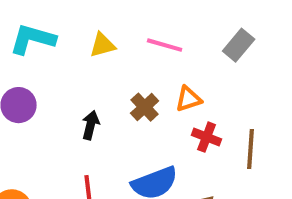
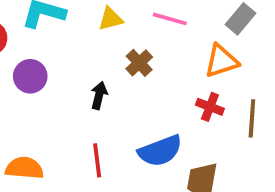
orange triangle: (189, 99) -> (221, 61), moved, size x1.4
brown cross: (145, 107) -> (139, 63), moved

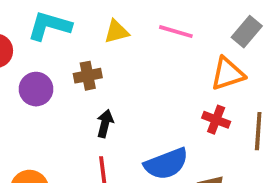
brown cross: (139, 63) -> (88, 76), moved, turned 32
black arrow: (99, 95) -> (105, 124), moved

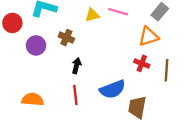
yellow triangle: (116, 32) -> (92, 15), moved
brown cross: (88, 76) -> (66, 38), turned 35

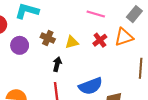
yellow triangle: (92, 15) -> (72, 42), moved
red cross: (142, 63) -> (100, 40), moved, turned 32

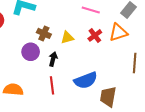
purple circle: (20, 45) -> (31, 52), moved

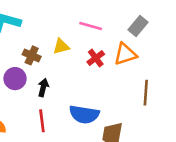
yellow triangle: (67, 38) -> (61, 46), moved
blue semicircle: (86, 80) -> (84, 114), turned 30

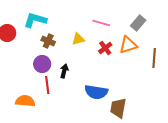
brown cross: (32, 55) -> (48, 41), moved
brown line: (146, 93) -> (154, 58), moved
red line: (42, 121) -> (47, 85), moved

